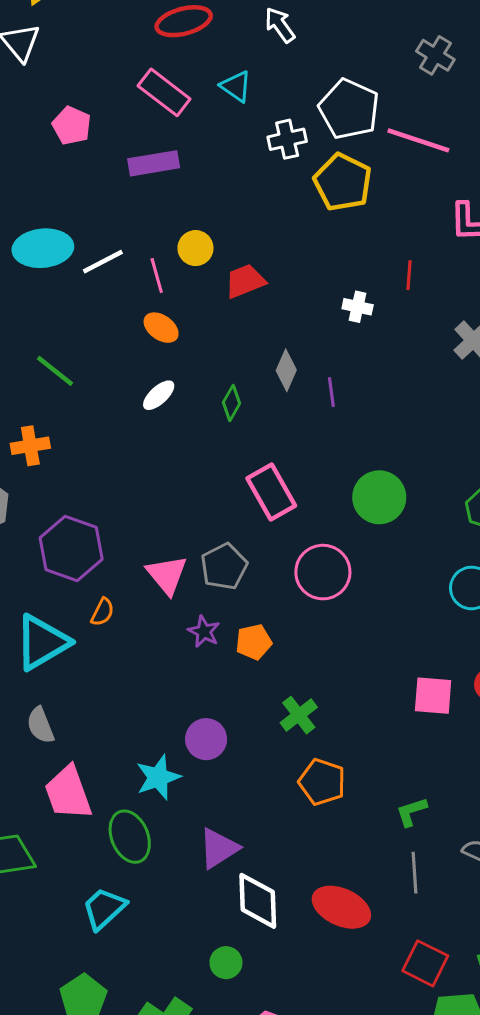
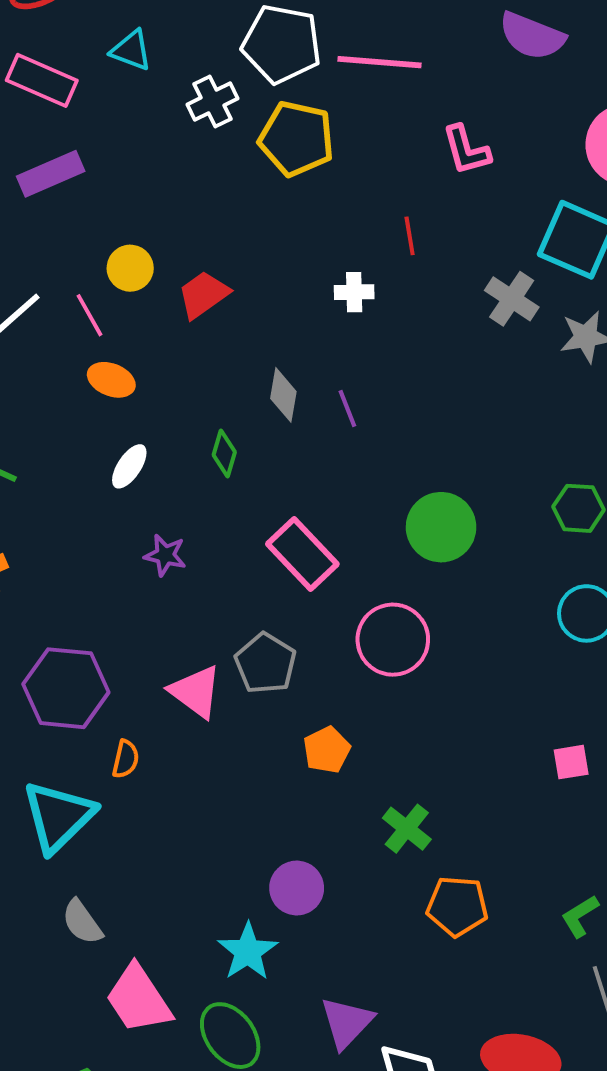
purple star: (204, 632) -> (165, 555), moved
pink square: (433, 696) -> (571, 762), size x0.7

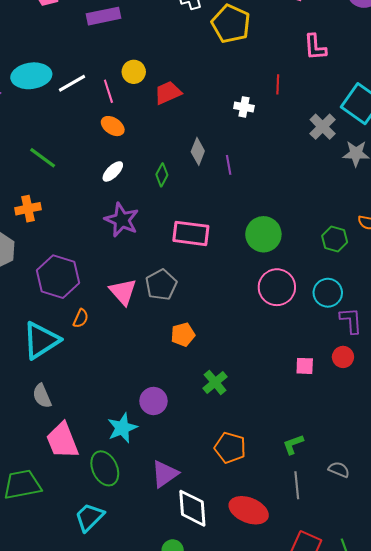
pink rectangle: (302, 554) -> (191, 233), turned -51
purple star: (165, 555) -> (122, 220), size x1.6
pink circle: (393, 640) -> (277, 287), moved
orange pentagon: (457, 906) -> (230, 448), moved

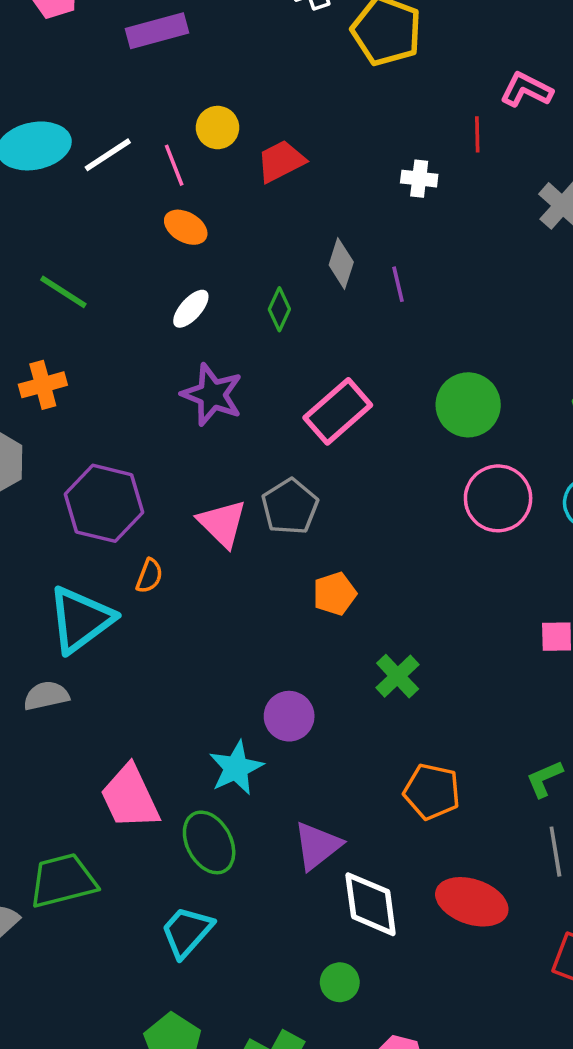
pink L-shape: (315, 47) -> (526, 90), moved, turned 124
pink rectangle: (191, 233) -> (338, 411), turned -45
gray semicircle: (42, 396) -> (46, 696), moved, turned 105

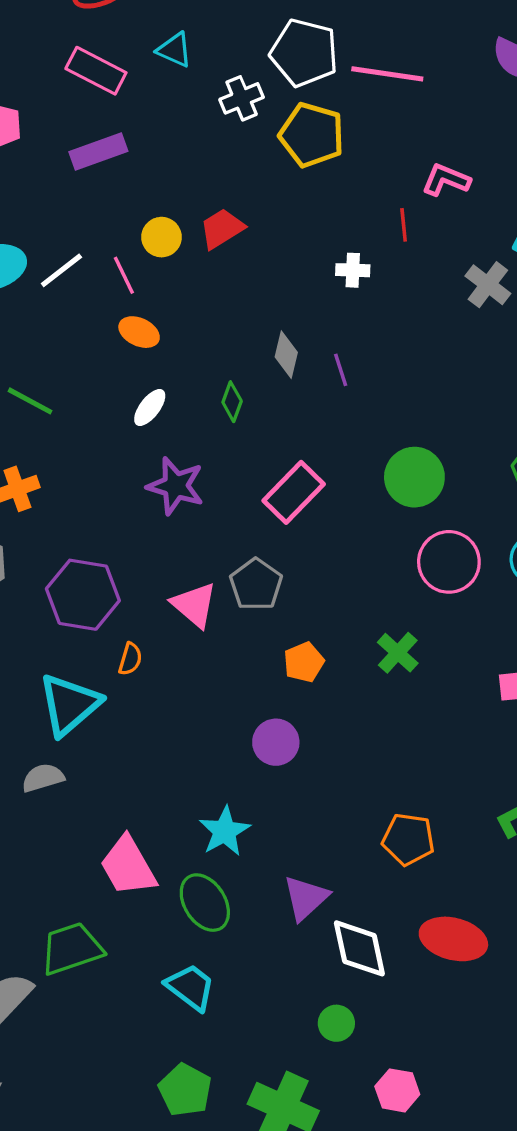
red trapezoid: (281, 161) -> (222, 229), moved
green cross: (398, 676) -> (398, 653), moved
purple circle: (289, 716) -> (276, 742), moved
cyan trapezoid: (187, 932) -> (191, 987), turned 90

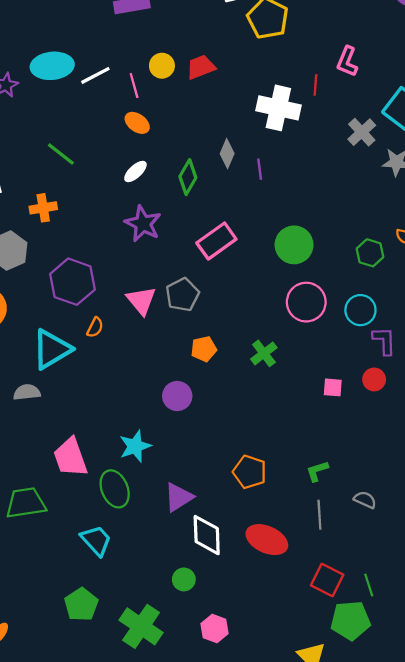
pink L-shape: (446, 180) -> (347, 62), turned -100
white cross: (353, 270) -> (278, 108), size x2.0
green diamond: (232, 402) -> (188, 177), size x1.4

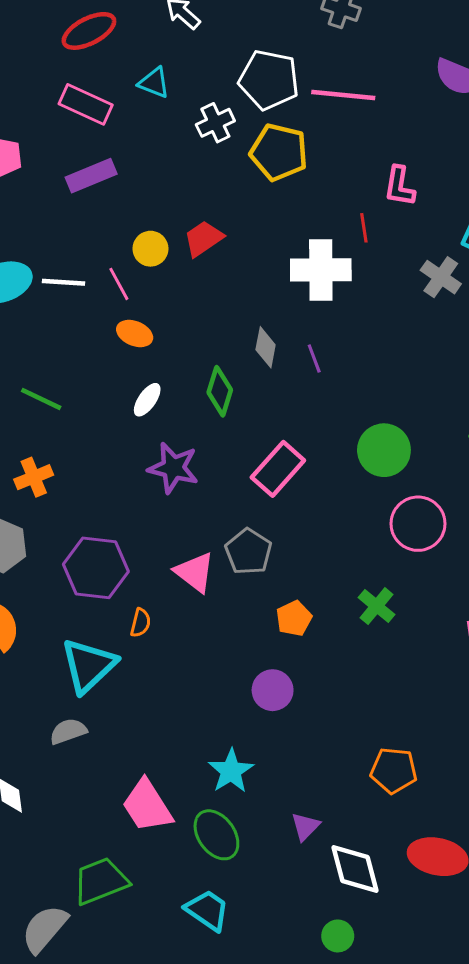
white line: (95, 75) -> (63, 282), turned 44
purple triangle: (179, 497) -> (305, 826), size x0.7

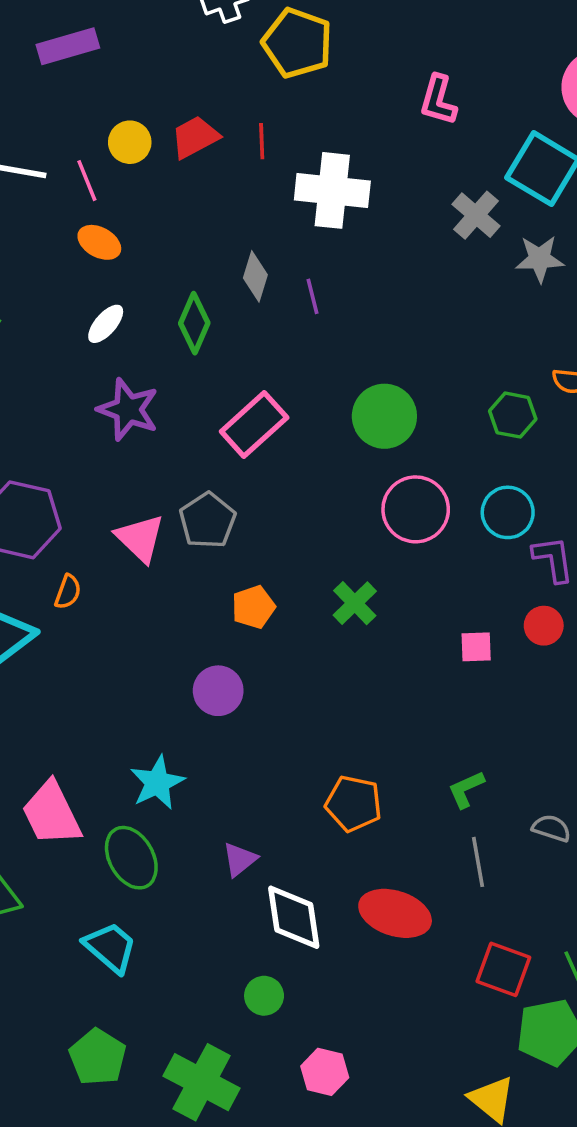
red line: (364, 228) -> (262, 141), moved

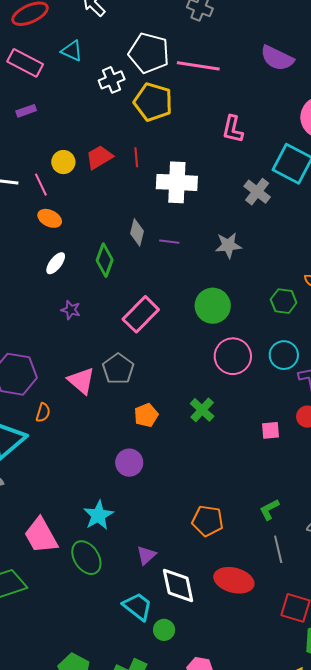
purple rectangle: (68, 46) -> (26, 111), size x0.6
gray star: (540, 259) -> (228, 245), moved
purple line: (313, 296) -> (169, 242), turned -66
purple star: (128, 410) -> (71, 310), size x0.6
cyan trapezoid: (110, 947) -> (137, 606), moved

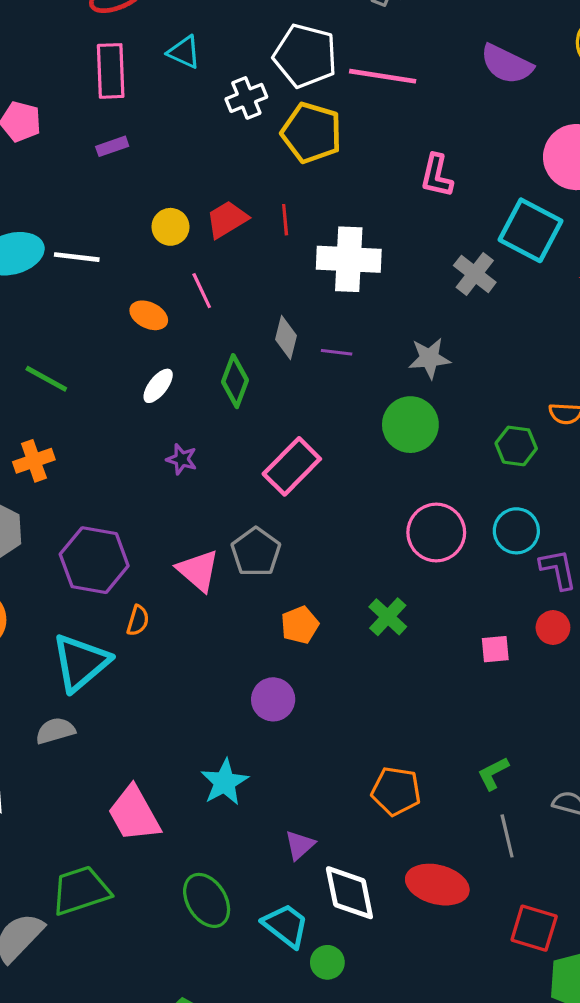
pink rectangle: (25, 63) -> (111, 71), turned 60
pink line: (41, 185) -> (202, 291), moved
green circle: (213, 306) -> (410, 425), moved
green ellipse: (86, 558) -> (207, 900), moved

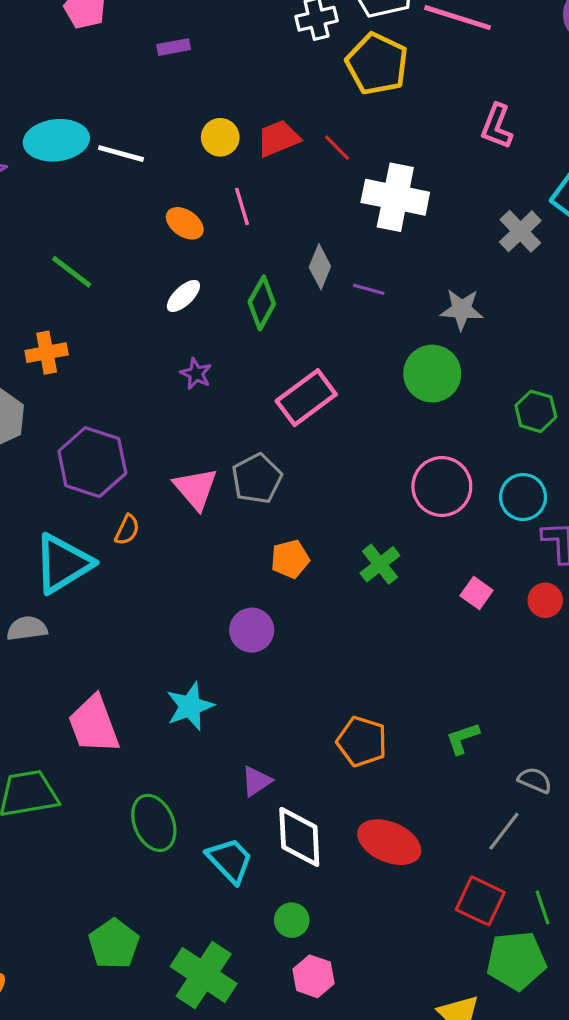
red line: (285, 220) -> (337, 148), turned -48
pink square: (495, 649) -> (477, 593), moved, turned 32
gray line: (507, 836) -> (504, 831), moved, turned 42
green circle: (327, 962) -> (292, 920), moved

